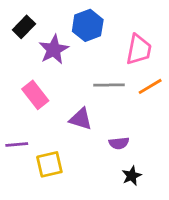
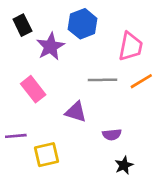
black rectangle: (24, 27) -> (22, 25), turned -70

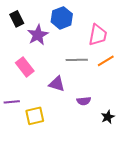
black star: (124, 165) -> (108, 117), moved

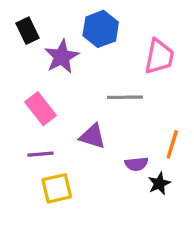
orange line: (106, 61) -> (172, 144), moved, turned -42
purple line: (12, 102) -> (41, 154), moved
black star: (108, 117) -> (159, 183), moved

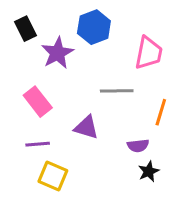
orange line: (172, 144) -> (161, 112), moved
purple semicircle: (136, 164) -> (138, 146), moved
yellow square: (57, 188) -> (53, 176), turned 36

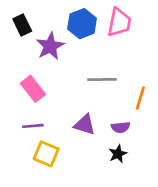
pink trapezoid: (149, 53) -> (119, 22), moved
purple triangle: (86, 127) -> (85, 125), moved
black star: (149, 171) -> (118, 154), moved

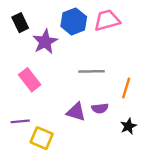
pink trapezoid: (119, 22) -> (107, 20), turned -116
purple line: (33, 126) -> (20, 121), moved
purple semicircle: (121, 127) -> (100, 108), moved
black star: (118, 154) -> (128, 126), moved

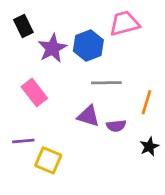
blue hexagon: (74, 21) -> (88, 45), moved
purple triangle: (76, 112) -> (88, 116), moved

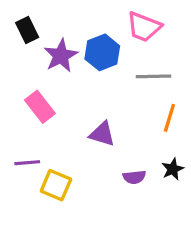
pink trapezoid: (124, 23) -> (144, 27), turned -144
gray line: (106, 83) -> (153, 76), moved
purple semicircle: (116, 126) -> (134, 177), moved

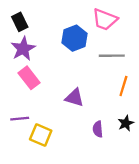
purple star: (61, 56) -> (23, 49), moved
purple semicircle: (134, 177) -> (98, 129), turned 91

